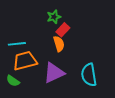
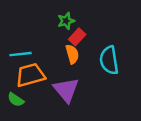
purple triangle: (54, 73) -> (66, 90), turned -45
cyan semicircle: (89, 75) -> (109, 60), moved

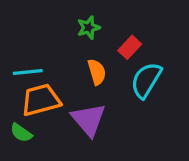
red rectangle: (77, 37) -> (130, 47), moved
cyan semicircle: (109, 60) -> (146, 80), turned 40

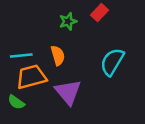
red rectangle: (130, 47) -> (100, 13), moved
orange semicircle: (97, 72) -> (58, 55), moved

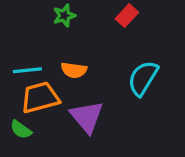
green star: (68, 21) -> (64, 16), moved
orange semicircle: (58, 55) -> (74, 70), turned 114

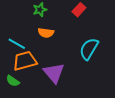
cyan line: (27, 70) -> (17, 44), turned 36
orange semicircle: (74, 70) -> (46, 33), moved

